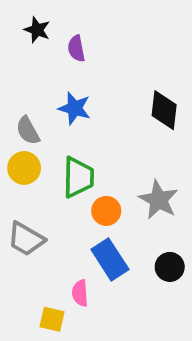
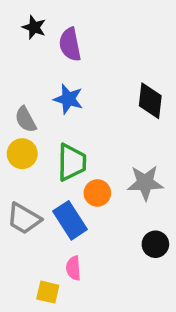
purple semicircle: (76, 48) -> (70, 44), size x1.4
gray star: (158, 200) -> (145, 183), turned -30
blue rectangle: (110, 259) -> (70, 220), moved

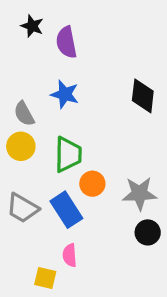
gray star: (145, 183) -> (140, 193), moved

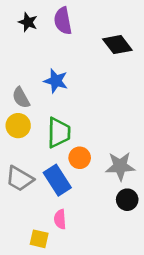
purple semicircle: (66, 42) -> (63, 21), moved
black diamond: (143, 96) -> (117, 45), moved, turned -44

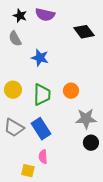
purple semicircle: (63, 21) -> (45, 15), turned -66
gray semicircle: (21, 98) -> (15, 39), moved
orange circle: (80, 158) -> (71, 91), moved

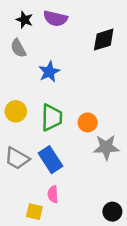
black diamond: (84, 32) -> (104, 40), turned -70
blue star: (40, 58) -> (49, 72), turned 30
orange circle: (71, 91) -> (88, 122), moved
black circle: (91, 143) -> (112, 212), moved

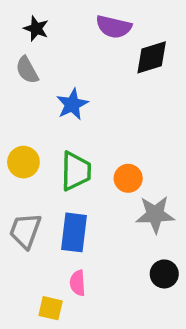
purple semicircle: (55, 18) -> (114, 27), moved
gray trapezoid: (17, 158) -> (25, 231), turned 80
blue rectangle: (50, 160) -> (74, 232), turned 40
black circle: (112, 212) -> (164, 274), moved

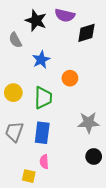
black star: (36, 29) -> (36, 20), moved, size x1.5
orange circle: (128, 178) -> (70, 78), moved

